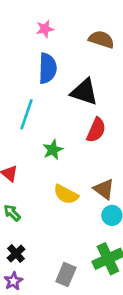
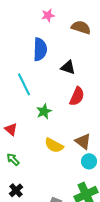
pink star: (45, 29) -> (48, 15), moved
black triangle: (84, 92) -> (68, 67), size x0.7
cyan line: (27, 114) -> (24, 84), turned -45

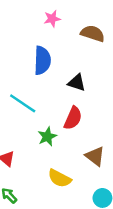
cyan line: (24, 84) -> (23, 103), turned -30
red semicircle: (77, 96) -> (73, 118), moved
brown triangle: (83, 141) -> (95, 156), moved

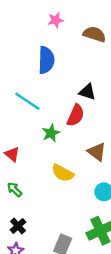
black triangle: (77, 83) -> (87, 92), moved

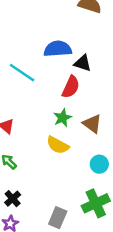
blue semicircle: (46, 60) -> (58, 49), moved, turned -96
green star: (51, 133) -> (62, 118), moved

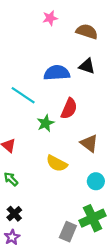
black triangle: (83, 63) -> (87, 66), moved
green star: (62, 118) -> (46, 123), moved
gray rectangle: (58, 218) -> (68, 232), moved

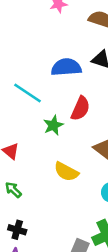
black cross: (14, 214) -> (17, 230), turned -32

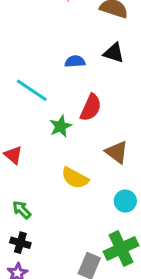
blue semicircle: (66, 67) -> (75, 61), size x0.6
green arrow: (13, 190) -> (22, 210), moved

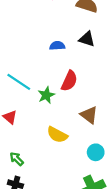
cyan line: (32, 90) -> (19, 82), moved

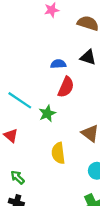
red semicircle: (69, 81) -> (66, 87), moved
yellow semicircle: (57, 135) -> (58, 153), turned 55

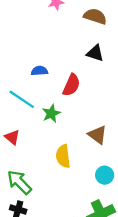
blue semicircle: (58, 64) -> (39, 71), moved
green arrow: (18, 177) -> (19, 182), size x1.6

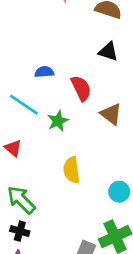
red semicircle: (71, 85) -> (81, 88), turned -50
brown triangle: (97, 135) -> (111, 114), moved

